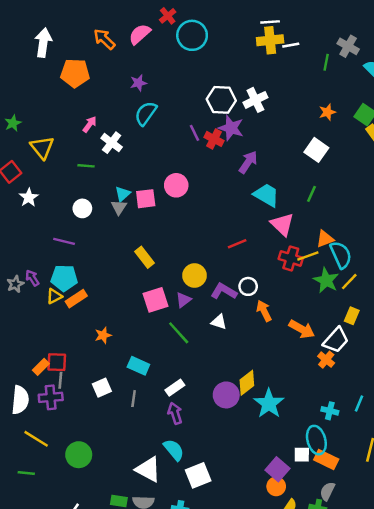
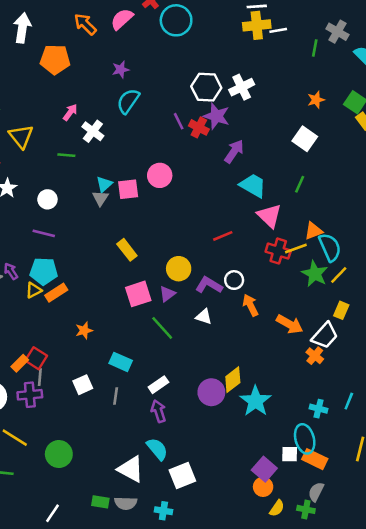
white circle: (82, 208) -> (47, 199), moved
red square: (57, 362) -> (36, 358), turned 30

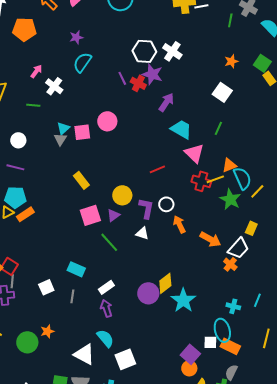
white cross: (242, 87) -> (172, 51), turned -30
yellow line: (339, 275) -> (257, 191), moved
purple L-shape: (209, 285) -> (146, 208), turned 70
orange star: (84, 330) -> (47, 331), moved

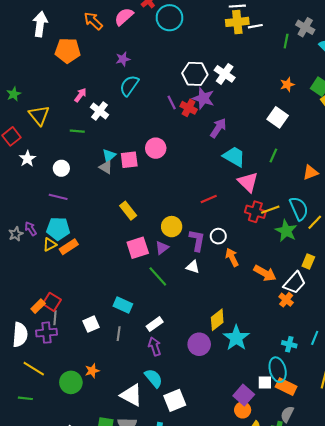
gray triangle: (60, 139) -> (106, 167), turned -32
orange triangle: (229, 165) -> (310, 172), moved
purple circle: (148, 293) -> (199, 344), moved

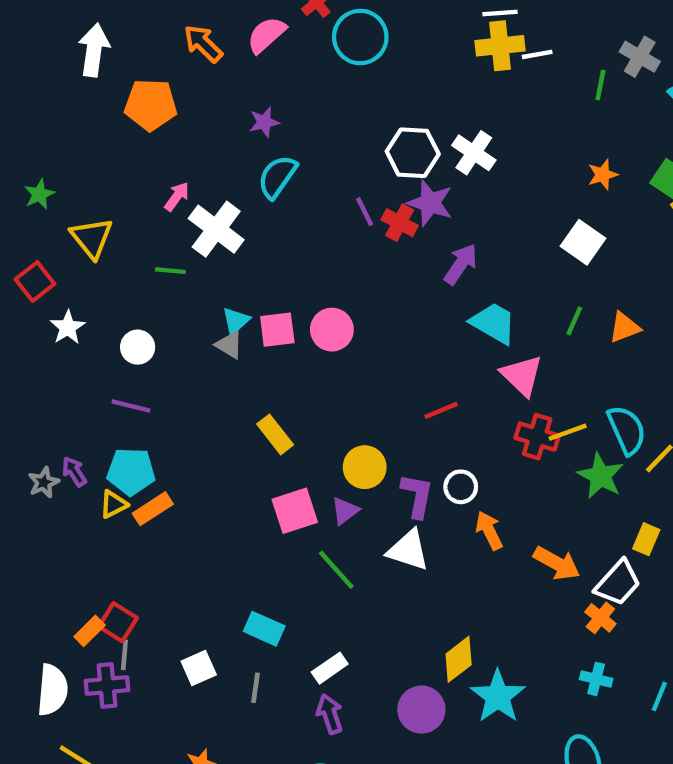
white cross: (100, 111) -> (216, 229), size x1.4
pink circle: (156, 148) -> (332, 330), moved
orange triangle: (310, 172) -> (624, 327), moved
white triangle: (193, 267) -> (408, 550), size x1.5
cyan cross: (289, 344) -> (596, 679), moved

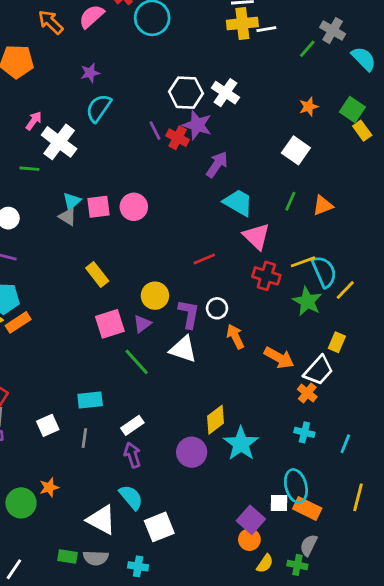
green line: (600, 85) -> (307, 49), turned 30
yellow line: (568, 432) -> (303, 262), moved
cyan rectangle: (264, 629) -> (90, 400), turned -30

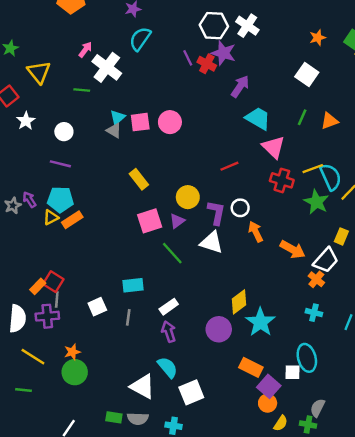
orange star: (49, 487) -> (72, 352), moved
orange rectangle: (307, 509) -> (251, 367), moved

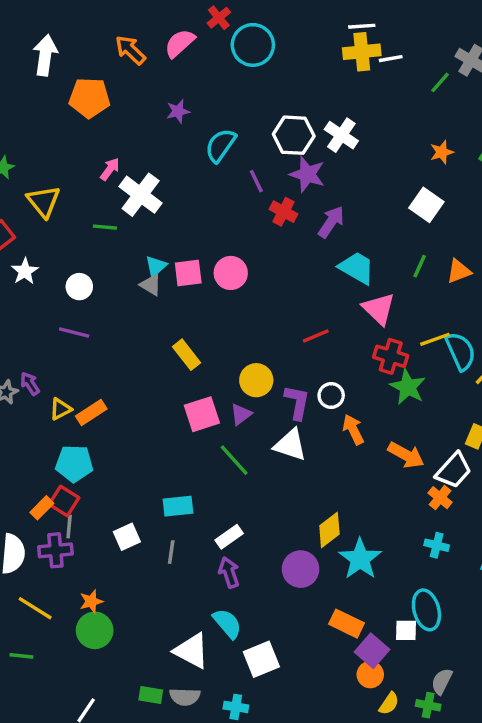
cyan semicircle: (140, 39) -> (221, 145), moved
red cross: (207, 64) -> (283, 212), moved
cyan pentagon: (60, 199) -> (74, 464), moved
green star: (316, 202) -> (408, 387), moved

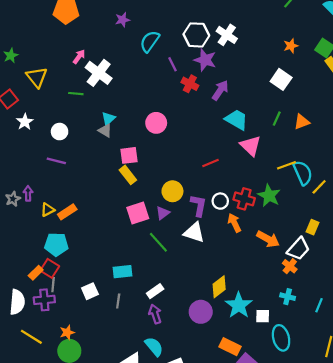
pink square: (188, 273) -> (129, 155), moved
red cross: (391, 356) -> (244, 199), moved
purple arrow: (30, 384) -> (28, 193), turned 32
white square: (406, 630) -> (263, 316), moved

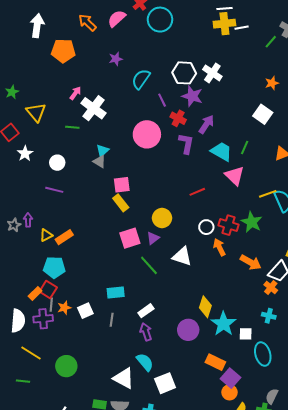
green line: (277, 119) -> (245, 147), moved
pink circle: (156, 123) -> (147, 134), moved, size x1.4
purple L-shape: (199, 205) -> (186, 143), moved
yellow diamond: (219, 287) -> (205, 307), turned -35
orange star: (67, 332) -> (64, 308), moved

